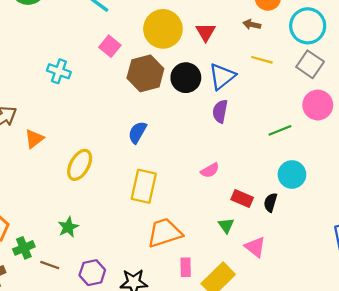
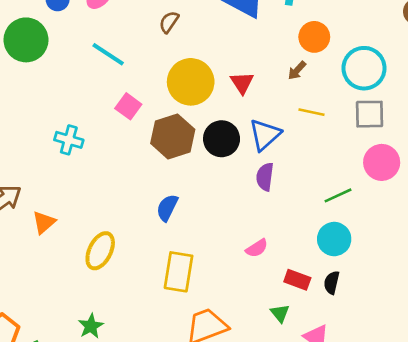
brown arrow: (252, 24) -> (297, 70), turned -56
gray square: (310, 64) -> (369, 114), turned -32
cyan circle: (292, 174) -> (334, 239), moved

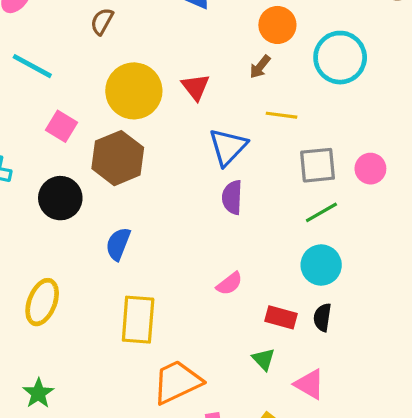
gray square: (369, 114) -> (318, 165), moved
black circle: (222, 139) -> (60, 198), moved
pink circle: (382, 162) -> (370, 169), size x0.7

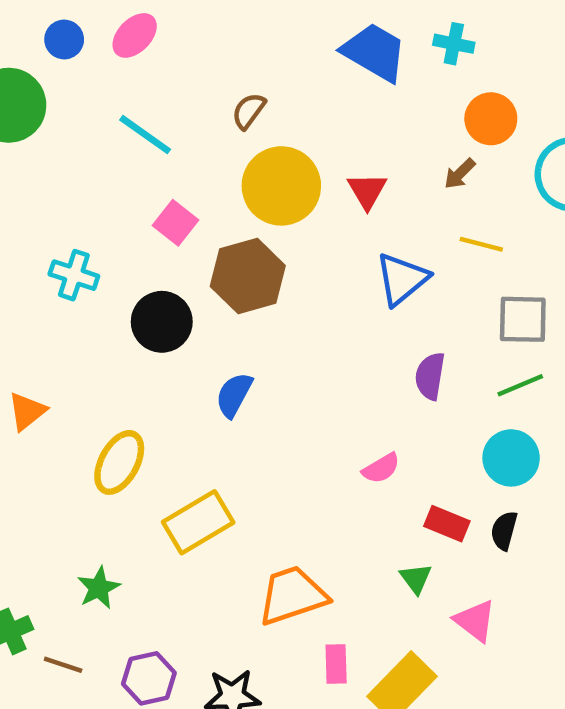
brown semicircle: (102, 21) -> (249, 111), moved
purple semicircle: (232, 197) -> (430, 376), moved
yellow rectangle: (138, 320) -> (198, 522), moved, turned 48

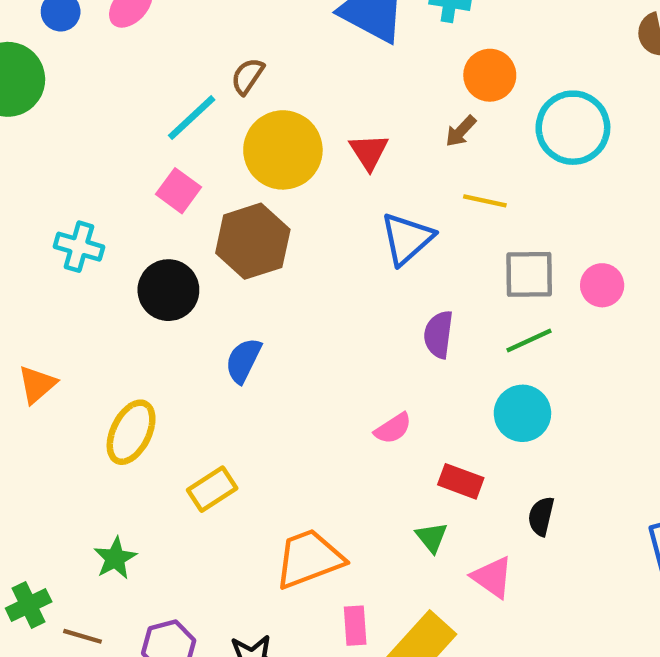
cyan line: (145, 135) -> (192, 118), moved, turned -76
yellow rectangle: (198, 522) -> (212, 489), size x0.7
black semicircle: (504, 531) -> (541, 516), moved

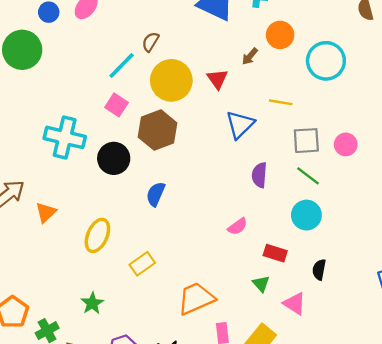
brown arrow: (461, 131) -> (250, 56), moved
cyan cross: (79, 247) -> (65, 137), size x1.6
green line: (529, 340) -> (308, 176), turned 65

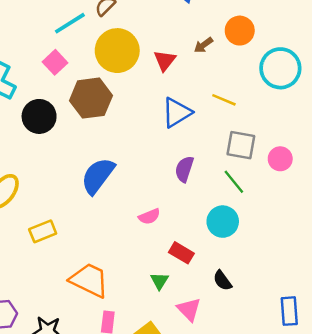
blue semicircle: (156, 194) -> (98, 176), moved, size x1.5
black semicircle: (319, 270) -> (222, 281), turned -60
orange trapezoid: (196, 298) -> (89, 280), turned 36

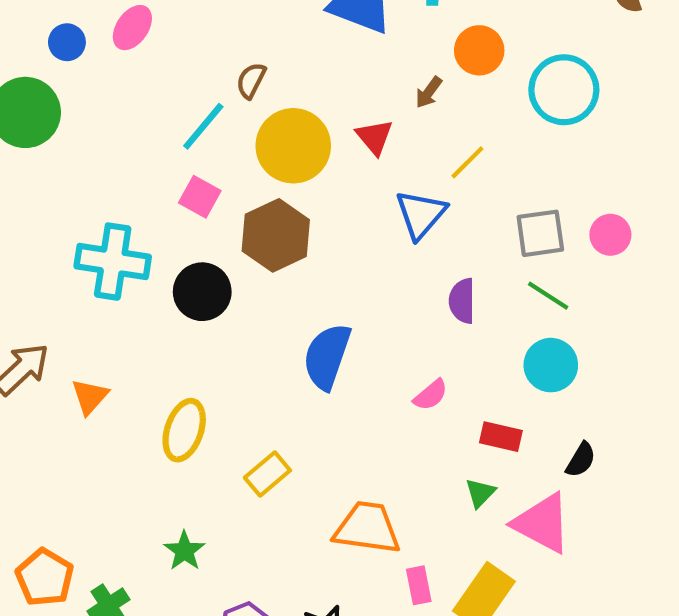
yellow line: (224, 100) -> (467, 162), moved, turned -50
green triangle: (159, 281) -> (480, 493), turned 30
black semicircle: (222, 281) -> (581, 460), turned -95
pink triangle: (189, 309) -> (542, 523), size x1.5

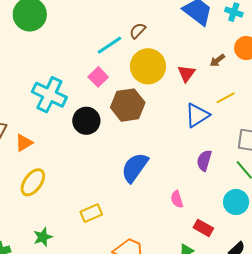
pink semicircle: (431, 395) -> (177, 199), turned 96
orange triangle: (90, 397) -> (24, 143), moved
yellow ellipse: (184, 430) -> (33, 182), moved

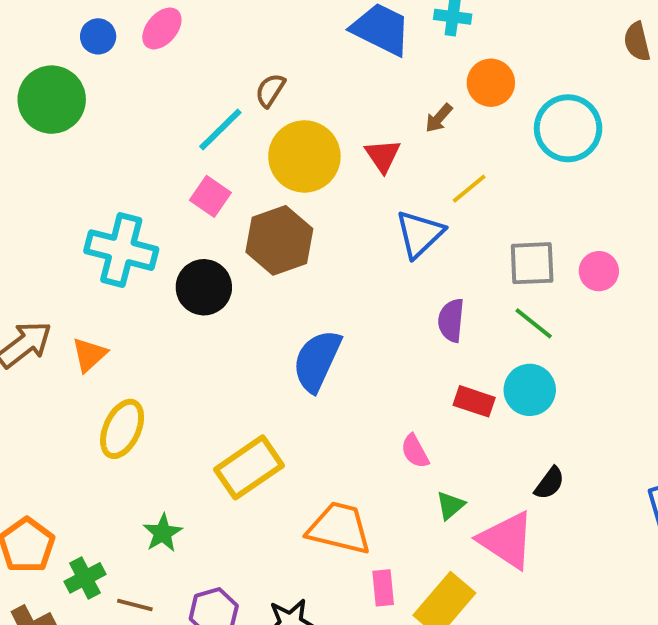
pink semicircle: (177, 199) -> (415, 451), moved
yellow rectangle: (91, 213) -> (249, 467), size x1.5
red rectangle: (203, 228) -> (474, 401), moved

